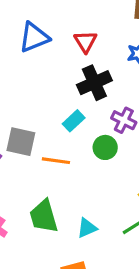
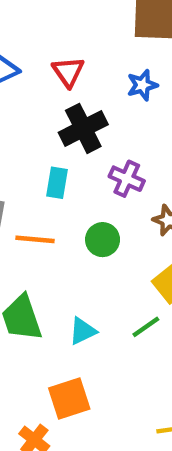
cyan rectangle: (74, 121) -> (57, 183), turned -35
green circle: (105, 147) -> (103, 240), moved

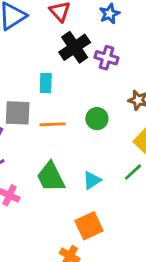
purple cross: (127, 179) -> (106, 58), moved
cyan rectangle: (57, 183) -> (46, 83), moved

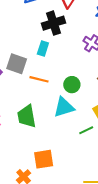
black cross: (75, 47) -> (54, 23), moved
cyan triangle: (92, 180) -> (64, 107), moved, size x1.5

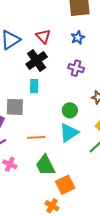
orange line: (39, 79) -> (36, 137), moved
green trapezoid: (27, 116) -> (45, 165), moved

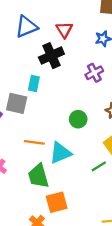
purple cross: (76, 68) -> (94, 73), turned 35
cyan rectangle: (34, 86) -> (34, 84), moved
cyan triangle: (69, 133) -> (60, 153), moved

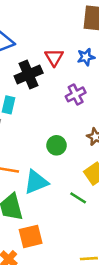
red triangle: (64, 30) -> (54, 57), moved
green line: (99, 166) -> (78, 198), turned 63

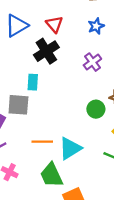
red triangle: (54, 57) -> (54, 24), moved
green circle: (56, 145) -> (96, 109), moved

